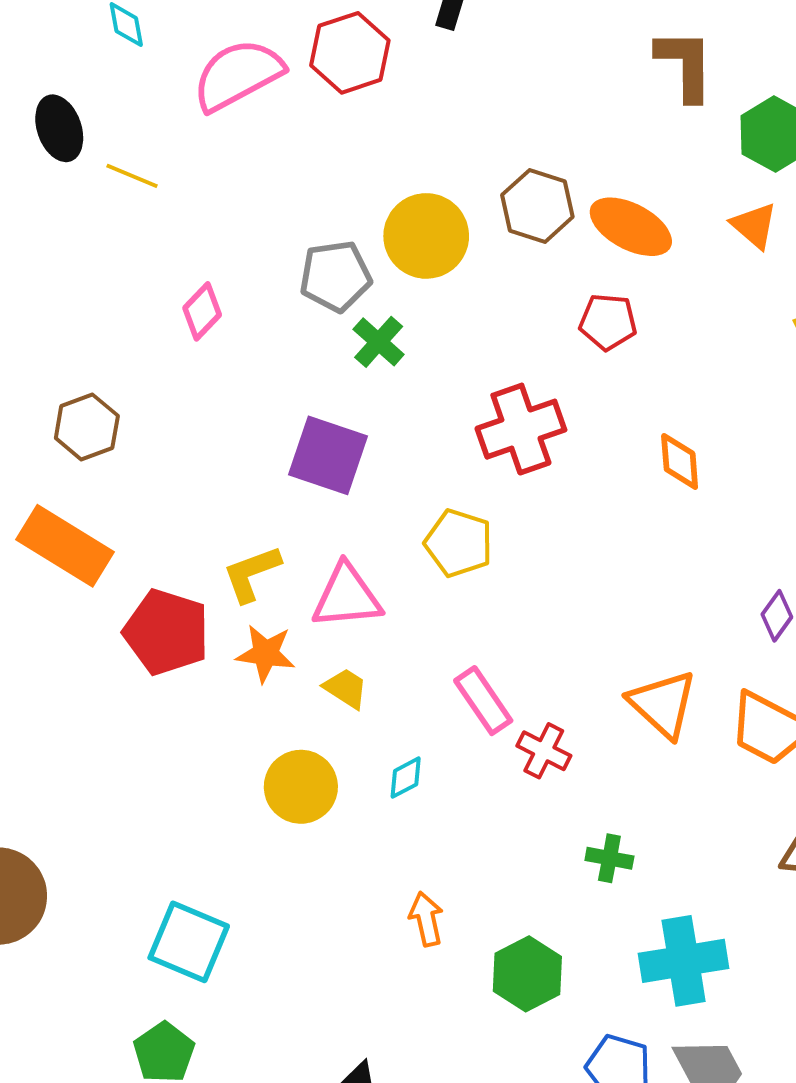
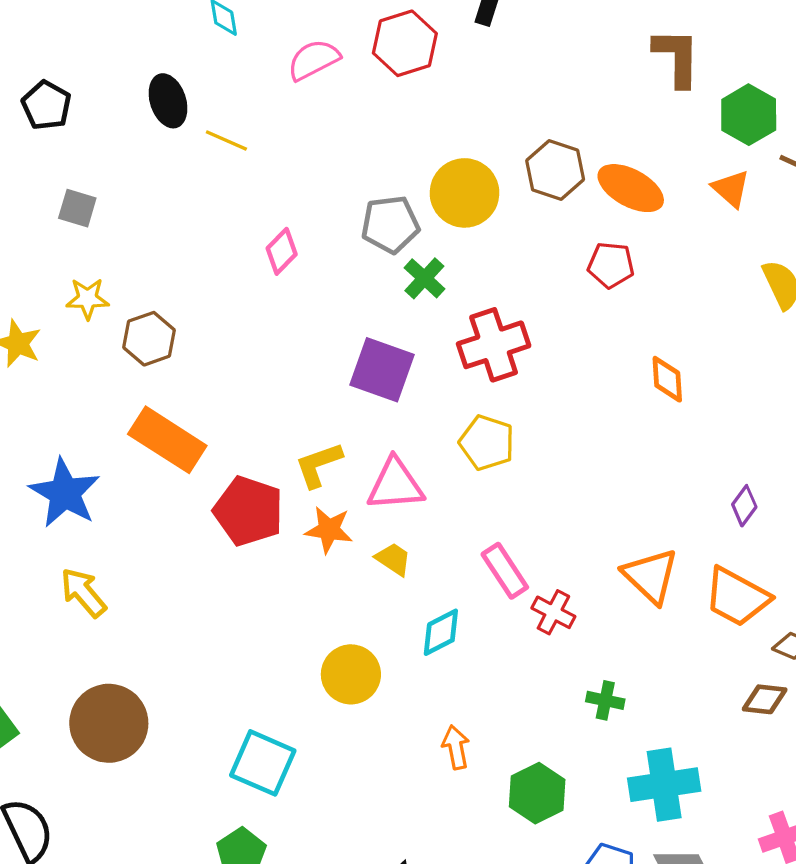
pink semicircle: (238, 75) -> (314, 60), size x0.7
brown hexagon: (87, 427) -> (149, 339), moved
red cross: (521, 429) -> (494, 345), moved
cyan diamond: (406, 778) -> (441, 632), size x1.4
yellow circle: (301, 787) -> (351, 674), moved

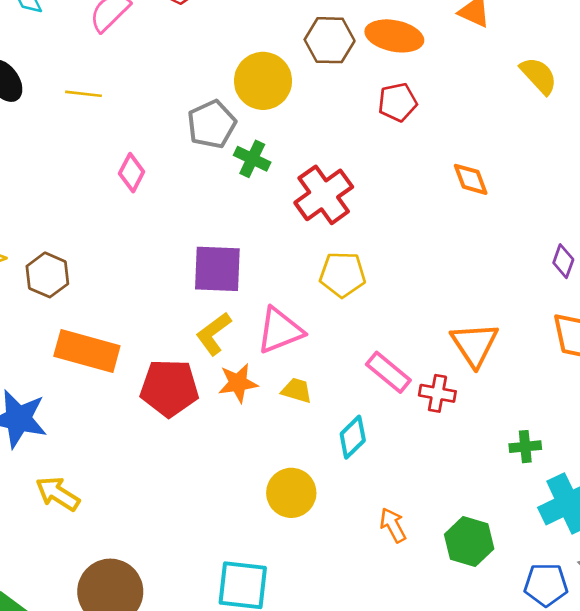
yellow line: (226, 140) -> (84, 94), moved
purple square: (382, 370) -> (217, 269), moved
orange triangle: (651, 576) -> (475, 344), moved, turned 30
green cross: (605, 700) -> (525, 447), moved

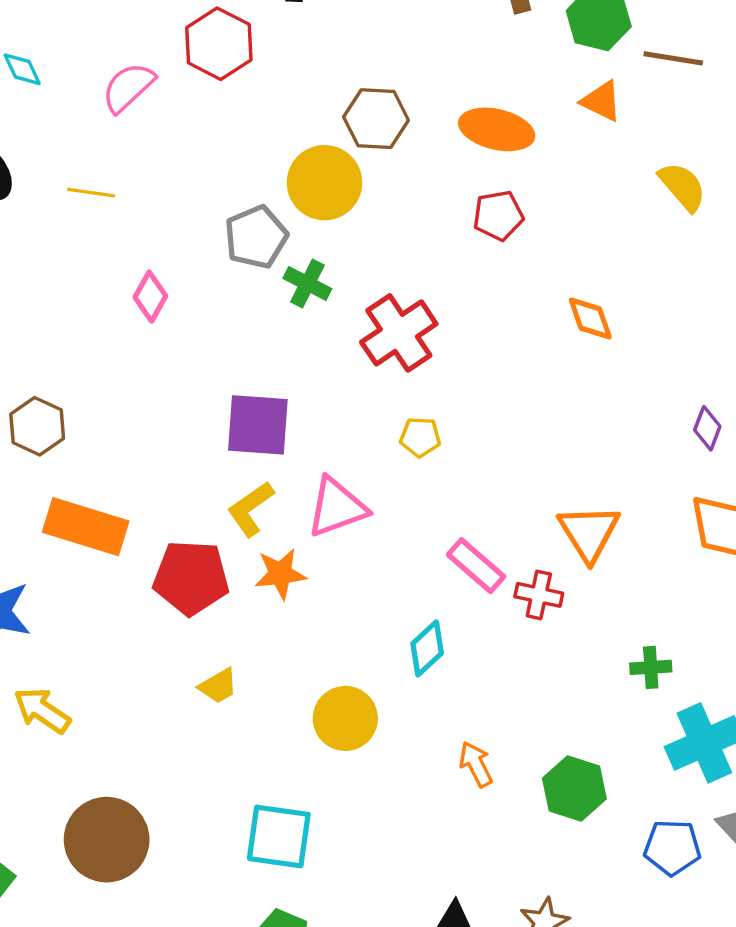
brown hexagon: (330, 40) -> (376, 119), moved
yellow pentagon: (342, 274) -> (420, 437), size x0.7
yellow trapezoid: (297, 390) -> (218, 686), moved, turned 132

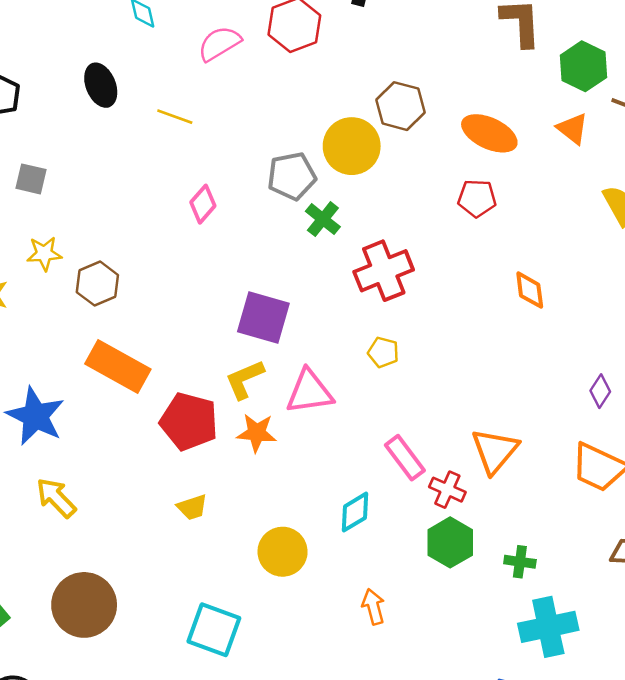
green hexagon: (574, 789) -> (450, 542), moved

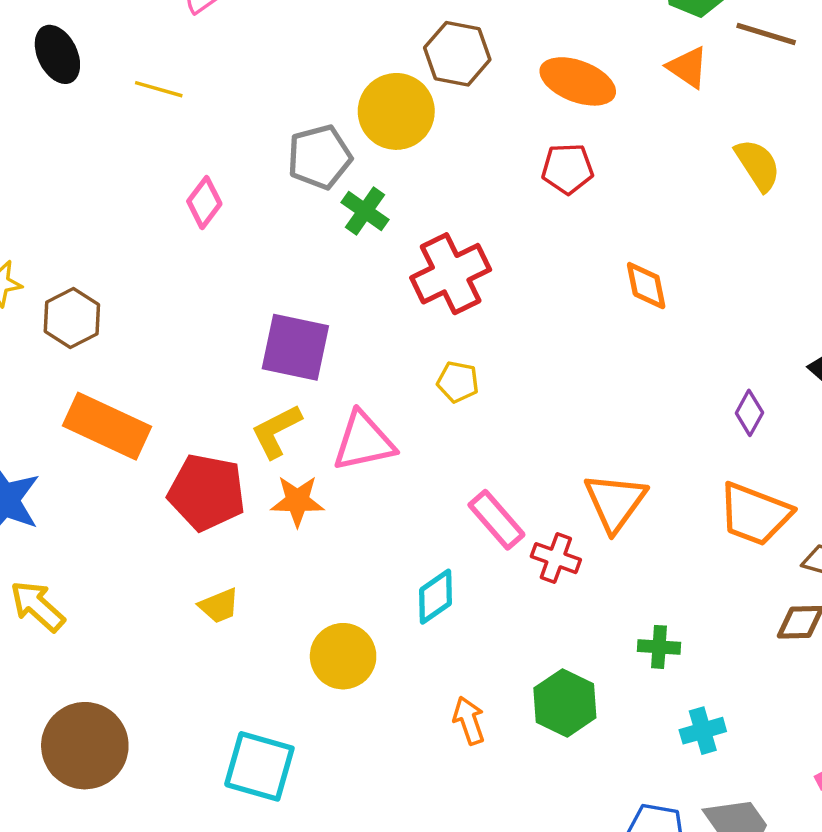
green hexagon: (450, 542) -> (565, 703), moved
cyan cross: (548, 627) -> (703, 731), size x0.6

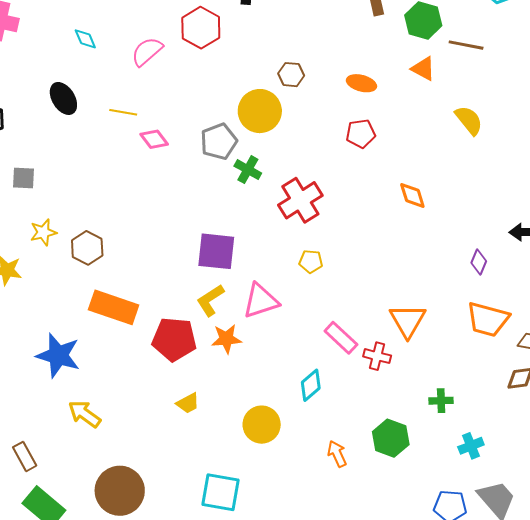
brown hexagon: (457, 54) -> (291, 75), size x0.7
orange ellipse: (578, 81) -> (361, 83), size x0.7
pink diamond: (204, 203) -> (154, 139), moved, turned -68

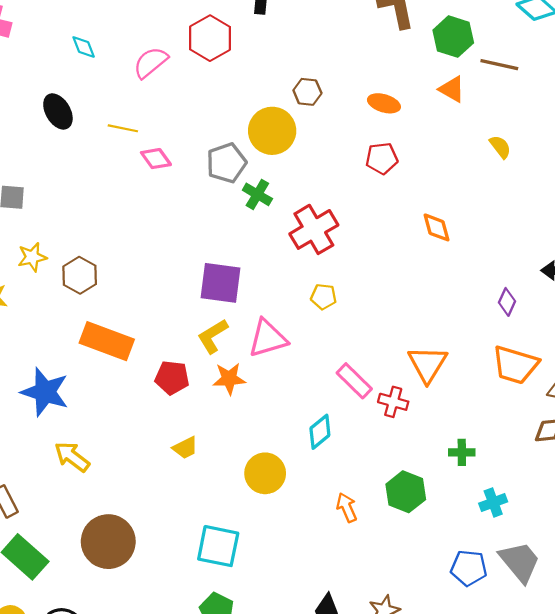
yellow semicircle: (469, 120) -> (500, 147), size x0.7
red pentagon: (174, 339) -> (172, 378), size x0.7

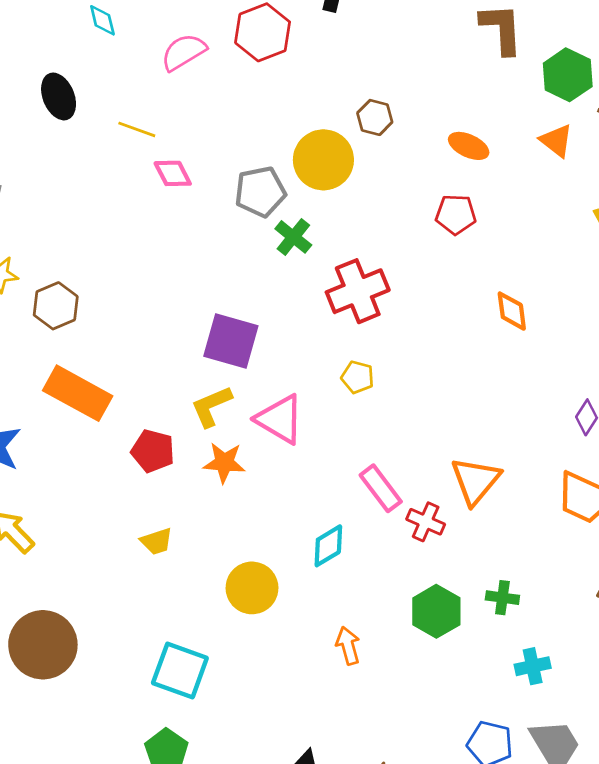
pink triangle: (268, 338) -> (280, 419), turned 39
green hexagon: (406, 492) -> (436, 611), moved

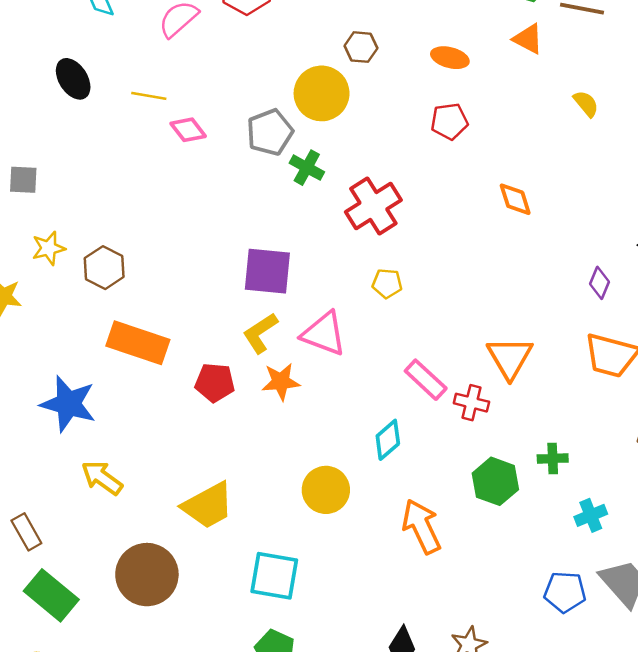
yellow trapezoid: (157, 541) -> (208, 505), moved, size x1.8
orange arrow: (348, 646) -> (422, 526), size x1.6

